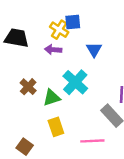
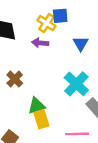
cyan cross: (75, 82) -> (76, 84), moved
green triangle: (52, 98) -> (36, 106), moved

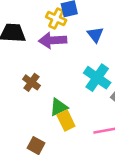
purple arrow: (40, 43) -> (53, 40), size x1.5

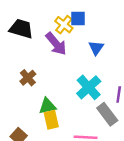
purple arrow: (53, 40) -> (56, 44), turned -140

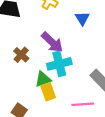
purple arrow: (56, 44) -> (52, 42), moved
cyan cross: (89, 87) -> (59, 64), moved, turned 35

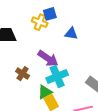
blue triangle: (82, 18) -> (71, 34), turned -40

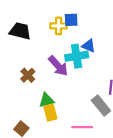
yellow cross: (40, 22) -> (59, 26), turned -35
cyan cross: (57, 77) -> (77, 56), moved

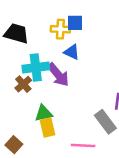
blue triangle: (89, 46) -> (72, 52), moved
cyan cross: (77, 56) -> (36, 67), moved

